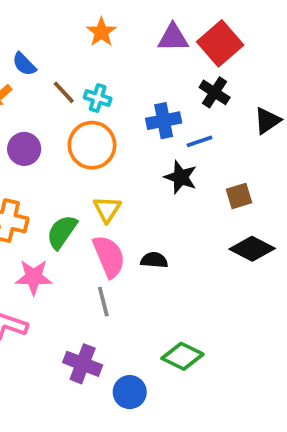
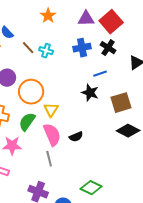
blue cross: (164, 121) -> (82, 48), moved
orange circle: (92, 145) -> (31, 92), moved
brown square: (239, 196) -> (121, 103), size x1.5
black semicircle: (154, 260) -> (76, 137), turned 152

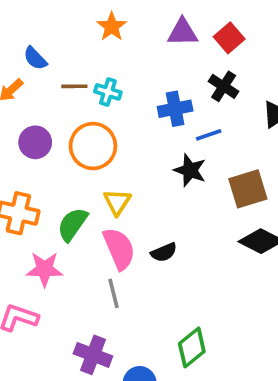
red square: (111, 22) -> (229, 38), size x0.7
brown line: (28, 48) -> (74, 86), turned -48
blue cross: (82, 48) -> (175, 109), moved
orange circle: (31, 92) -> (93, 146), moved
green diamond: (91, 188) -> (192, 347), turned -65

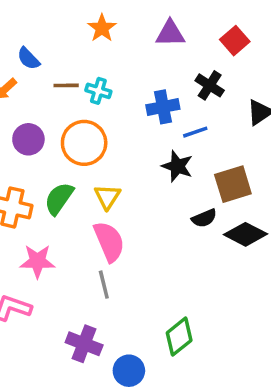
red square: (229, 38) -> (235, 41), moved
green semicircle: (72, 224) -> (59, 198), moved
black semicircle: (164, 252) -> (204, 218), moved

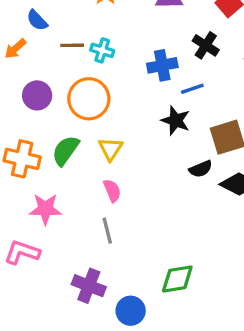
pink semicircle: (109, 242) -> (112, 191), size x0.6
green diamond: (179, 337) -> (177, 279), turned 30

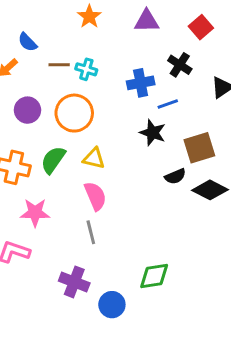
yellow triangle: (111, 149) -> (94, 158), turned -50
pink semicircle: (112, 191) -> (95, 196), size x1.4

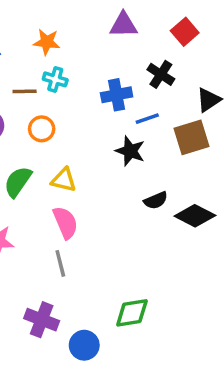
orange star: (89, 17) -> (47, 42), moved, turned -30
brown line: (59, 65) -> (25, 91), moved
orange circle: (74, 113) -> (42, 129), size x0.6
brown square: (199, 148) -> (192, 137), moved

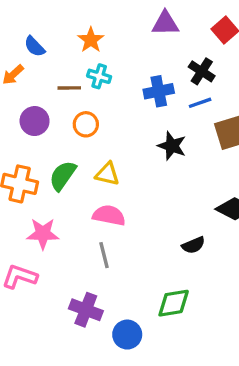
orange star: (47, 42) -> (91, 40), turned 30
blue line: (147, 119) -> (200, 103), moved
black semicircle: (156, 200) -> (193, 245), moved
pink semicircle: (65, 223) -> (109, 215), turned -56

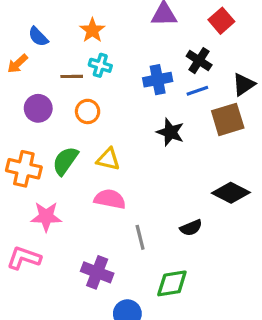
gray line: (104, 255) -> (140, 237), moved
purple cross: (86, 310) -> (97, 272), moved

